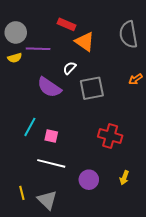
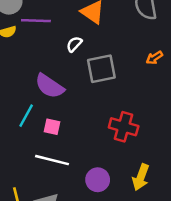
purple semicircle: (49, 87) -> (50, 86), moved
yellow arrow: (124, 178) -> (141, 177), size x1.5

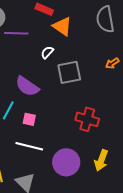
purple circle: (98, 180) -> (66, 162), size x1.4

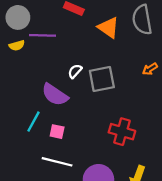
orange triangle: (62, 26) -> (109, 28), moved
white semicircle: (47, 52) -> (75, 71), moved

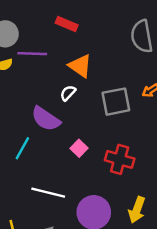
orange triangle: (109, 28) -> (80, 66), moved
gray square: (102, 79) -> (116, 102), moved
pink square: (57, 132) -> (79, 148), moved, turned 32

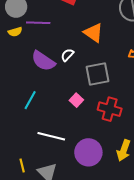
orange triangle: (80, 66) -> (93, 33), moved
gray square: (116, 102) -> (97, 74), moved
purple semicircle: (46, 119) -> (43, 61), moved

